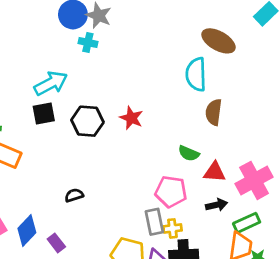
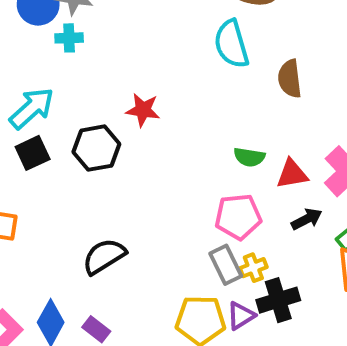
brown semicircle: (214, 112) -> (290, 79), moved
red star: (131, 118) -> (143, 110), moved
black semicircle: (74, 195) -> (104, 256), size x1.6

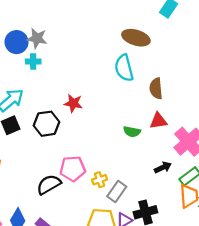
red triangle: (292, 174) -> (158, 121), moved
pink pentagon: (238, 217) -> (73, 169), moved
gray rectangle: (226, 265) -> (117, 192), turned 60
yellow cross: (253, 268) -> (100, 180), moved

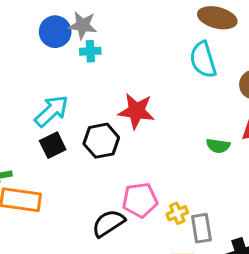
cyan cross: (33, 62) -> (90, 51), moved
red star: (73, 103) -> (136, 111), size x1.4
gray rectangle: (117, 192) -> (201, 228), turned -42

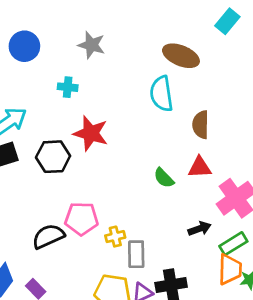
gray star: (83, 25) -> (91, 45), moved
cyan cross: (90, 51) -> (68, 87), moved
green semicircle: (218, 146) -> (164, 178), turned 30

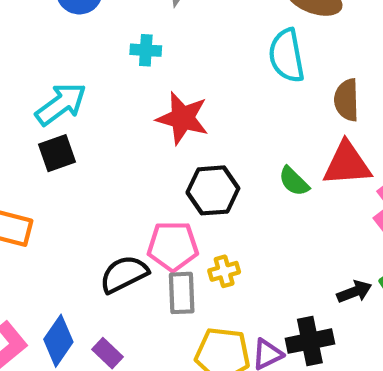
black hexagon: (53, 157) -> (213, 190), moved
red triangle: (200, 167) -> (347, 164), size x1.4
black arrow: (200, 229) -> (354, 292), moved
gray rectangle: (136, 254) -> (182, 293), moved

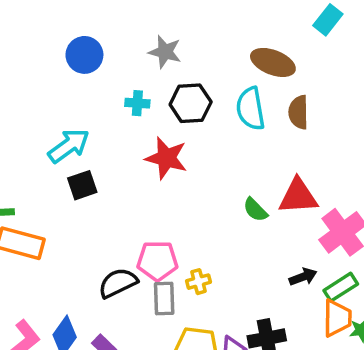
brown semicircle: (347, 100) -> (298, 112), moved
black square: (57, 153) -> (82, 185), moved
black hexagon: (213, 190) -> (191, 103), moved
black arrow: (354, 292) -> (303, 277), moved

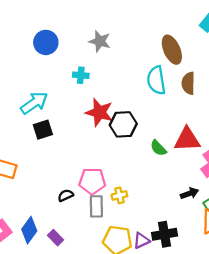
brown ellipse: (273, 62) -> (172, 50), turned 44
black hexagon: (191, 103) -> (123, 124), moved
black semicircle: (118, 283) -> (66, 195), size x0.6

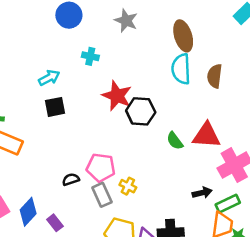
brown ellipse: (172, 50) -> (183, 36), moved
cyan cross: (81, 75) -> (90, 56), moved
cyan arrow: (34, 103) -> (49, 78), size x0.7
yellow cross: (119, 195) -> (128, 186), turned 35
gray rectangle: (96, 206) -> (102, 195), turned -30

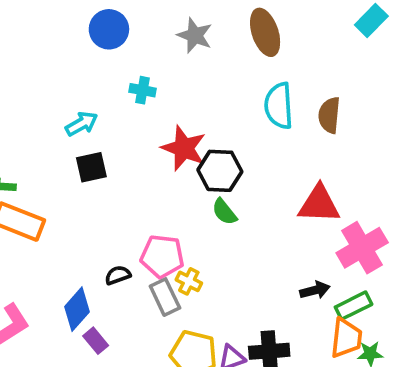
brown ellipse: (183, 36) -> (265, 32), moved
green semicircle: (175, 141) -> (224, 212), moved
yellow cross: (128, 186) -> (189, 281), moved
blue diamond: (28, 212) -> (77, 309), moved

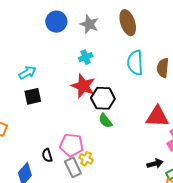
blue circle: (109, 29) -> (56, 22), moved
cyan cross: (143, 90) -> (86, 57), moved, turned -32
black semicircle: (118, 275) -> (47, 155), turned -88

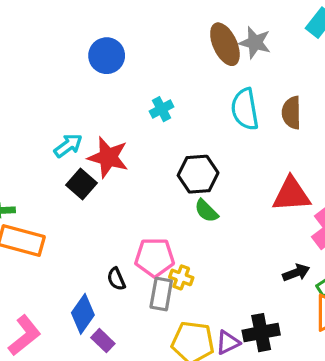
gray star: (89, 24) -> (255, 43), moved
red star: (83, 86) -> (108, 157), moved
black square: (33, 96) -> (81, 184), turned -30
gray rectangle: (73, 167) -> (161, 294), turned 42

